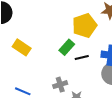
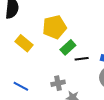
yellow pentagon: (85, 25) -> (54, 27), moved

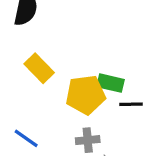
yellow pentagon: (54, 27) -> (86, 95), moved
green rectangle: (68, 47) -> (111, 83), turned 49

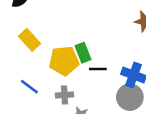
green rectangle: (111, 83) -> (83, 53), turned 54
blue line: (26, 138) -> (29, 87), moved

